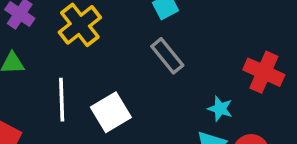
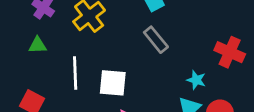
white square: (111, 112) -> (113, 83), turned 36

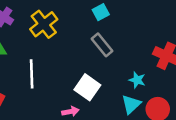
white square: (113, 83) -> (87, 87), moved, turned 30

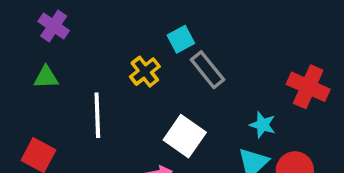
cyan square: (101, 12) -> (181, 39), moved
yellow cross: (44, 24) -> (145, 72), moved, size x0.7

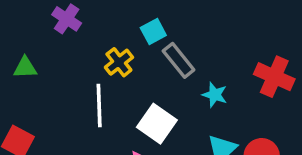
purple cross: (54, 26) -> (67, 19), moved
white line: (97, 115) -> (99, 106), moved
cyan star: (263, 125) -> (215, 95), moved

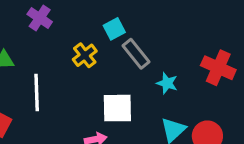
white line: (99, 106) -> (37, 93), moved
white square: (157, 124) -> (117, 108), turned -36

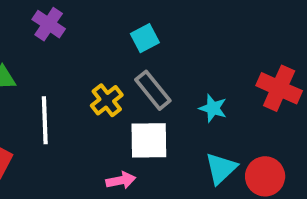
gray rectangle: (136, 54) -> (153, 90), moved
yellow cross: (85, 55) -> (107, 100), moved

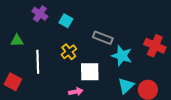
cyan square: (145, 38) -> (66, 21), moved, turned -32
gray rectangle: (153, 90) -> (103, 38), moved, turned -30
cyan star: (213, 108) -> (122, 56), size x1.5

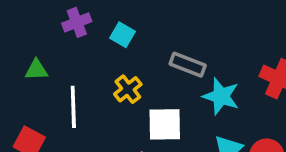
purple cross: (40, 14) -> (77, 22), turned 35

